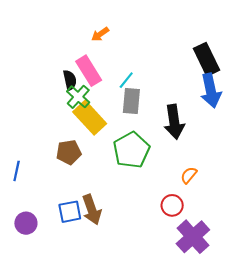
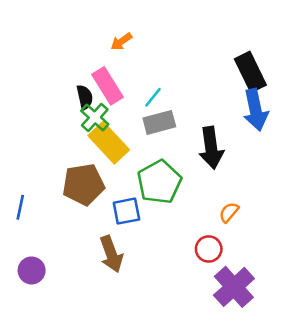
gray rectangle: (131, 101) -> (159, 122), turned 70
brown pentagon: (69, 152) -> (83, 184), size x1.4
blue square: (70, 212) -> (126, 211), moved

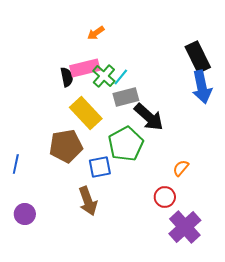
pink rectangle: (107, 86) -> (85, 68), turned -72
green cross: (95, 117) -> (104, 76), moved
black arrow: (211, 148) -> (149, 117), moved, turned -40

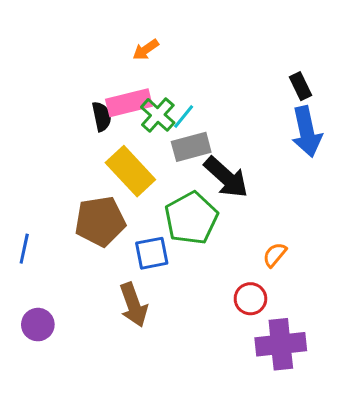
black rectangle: (198, 57) -> (301, 86), size x0.6
purple cross: (185, 227) -> (281, 344), turned 36

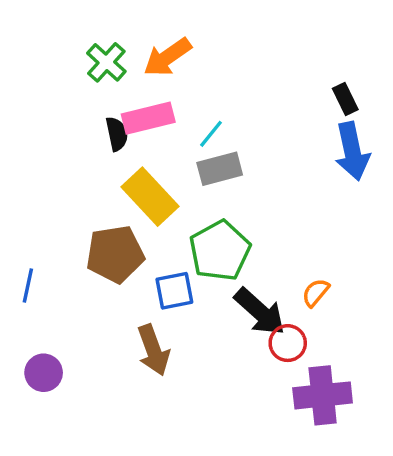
orange arrow: (146, 50) -> (167, 57), size x1.6
green cross: (158, 115) -> (106, 62), moved
black arrow: (226, 177) -> (260, 312), moved

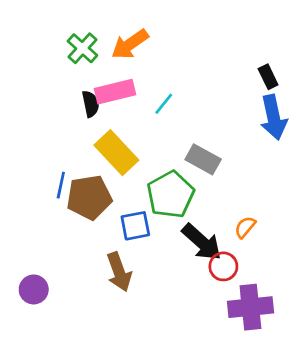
gray rectangle: (220, 169) -> (203, 159), moved, turned 44
blue line: (28, 286) -> (61, 185), moved

